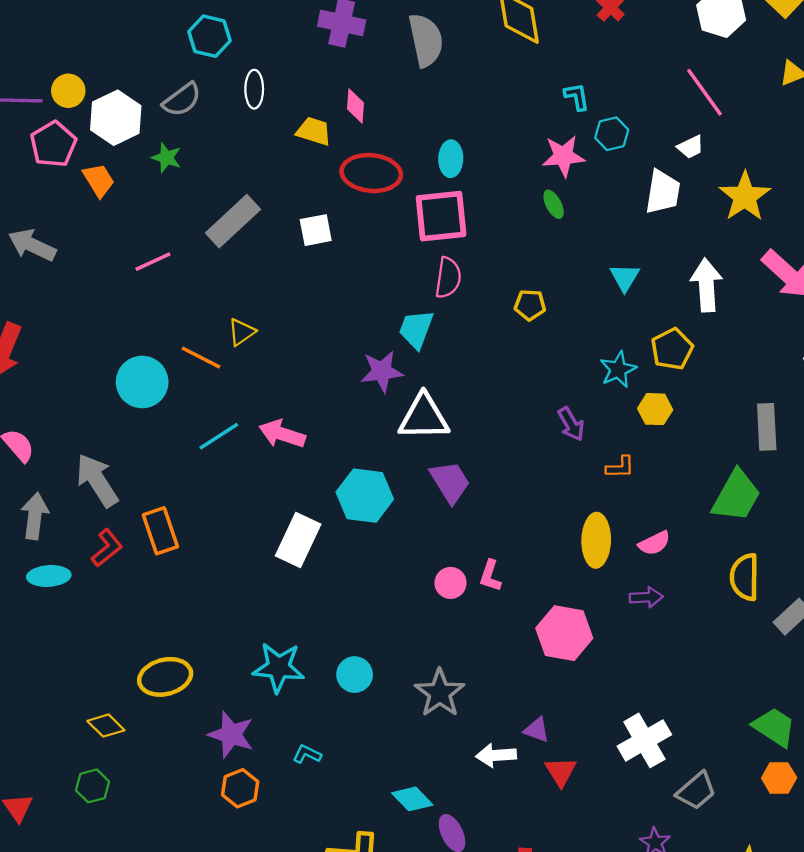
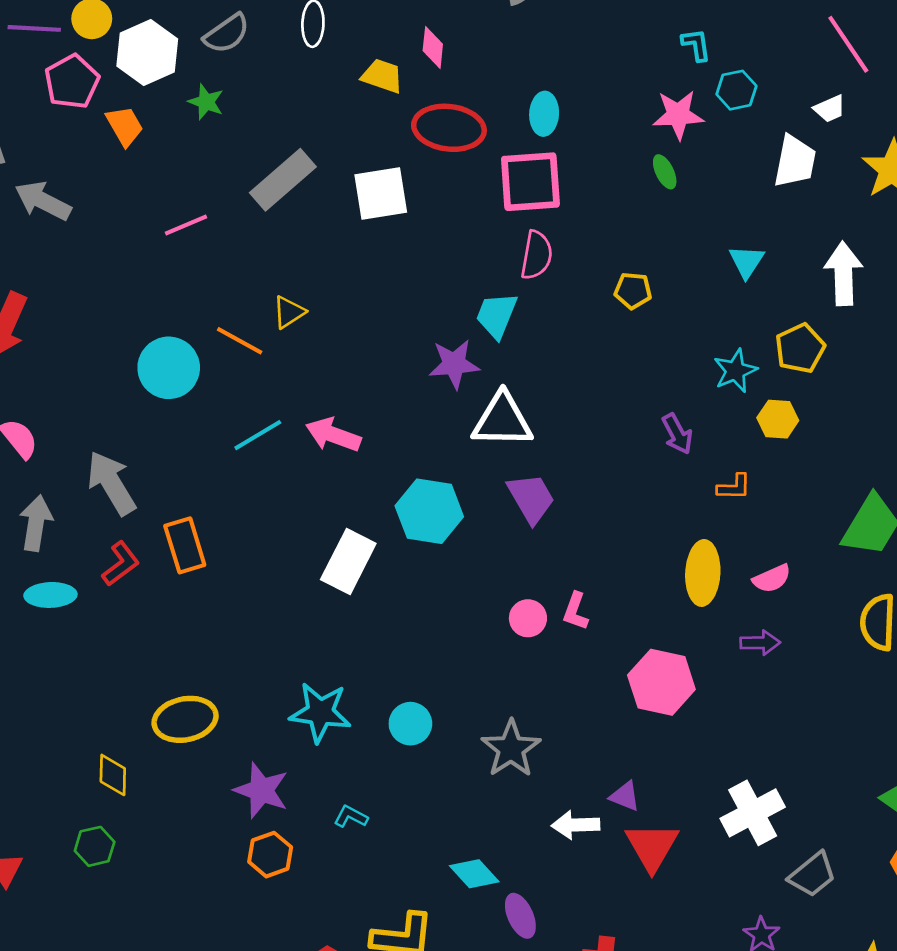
white square: (316, 230) -> (381, 194), size x1.4
yellow diamond: (106, 726) -> (113, 775), turned 45
red triangle: (561, 771) -> (652, 847), size x1.4

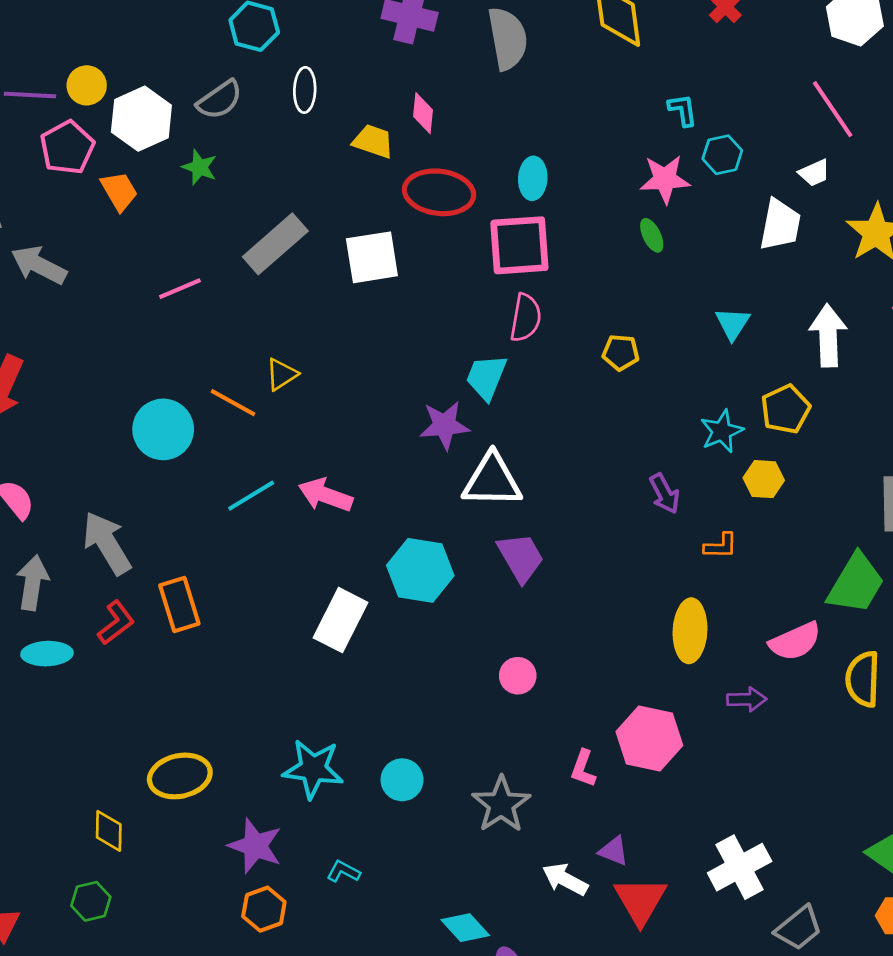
pink semicircle: (772, 579) -> (795, 641), moved, size x1.4
pink L-shape: (576, 611) -> (583, 768), moved
white arrow: (576, 825) -> (565, 879), turned 30

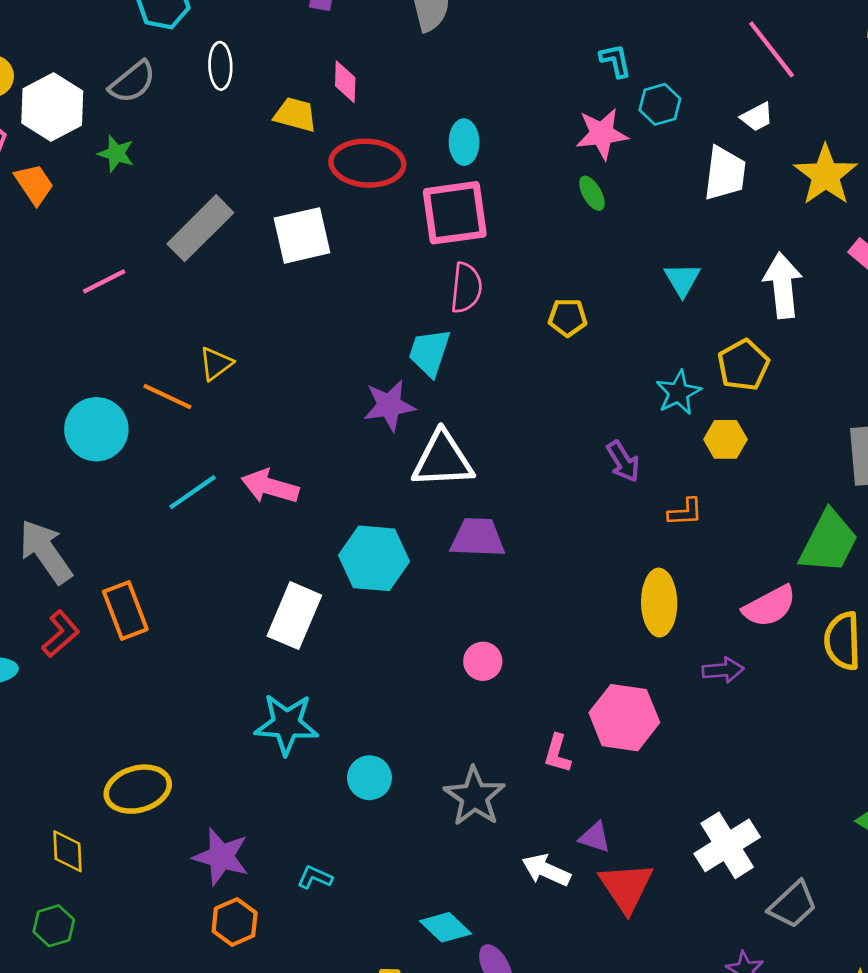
purple trapezoid: (521, 557) -> (478, 538), turned -54
cyan star: (313, 769) -> (287, 724), moved

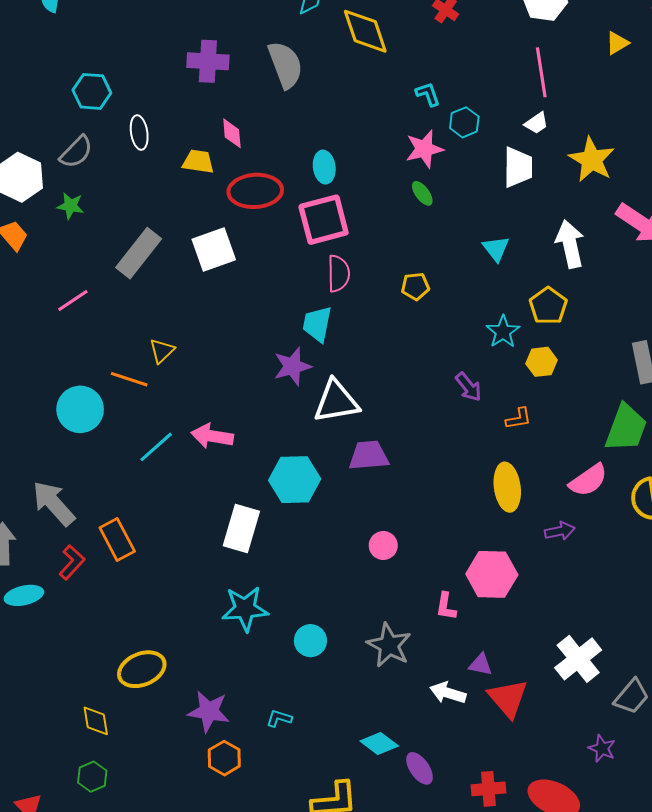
pink line: (772, 49) -> (541, 72), turned 36

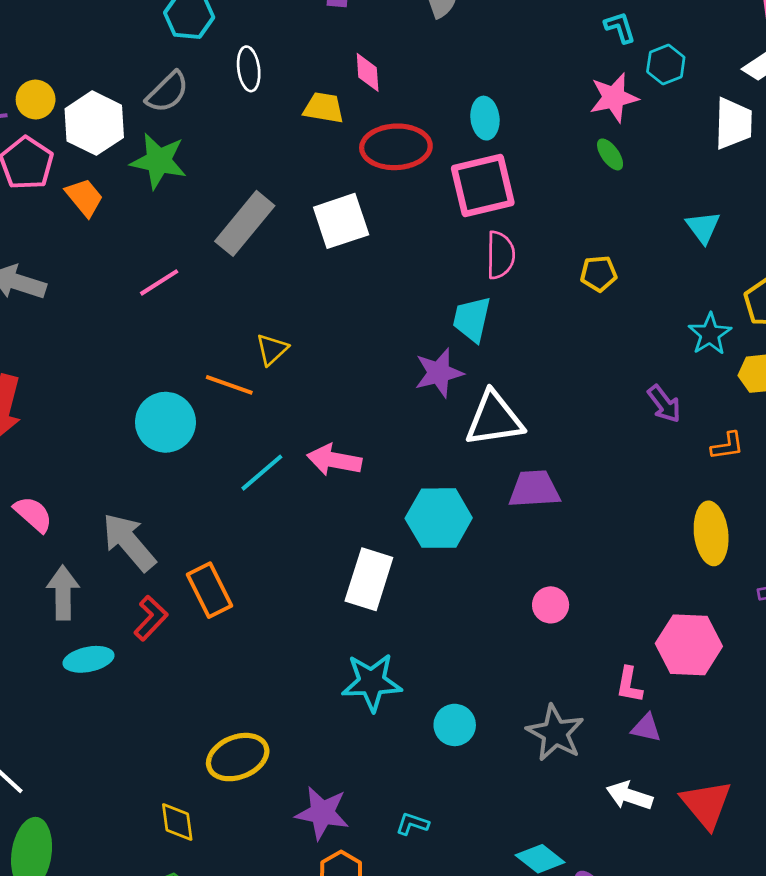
green star: (70, 206) -> (159, 161), size x1.6
purple triangle: (481, 665) -> (646, 728), moved

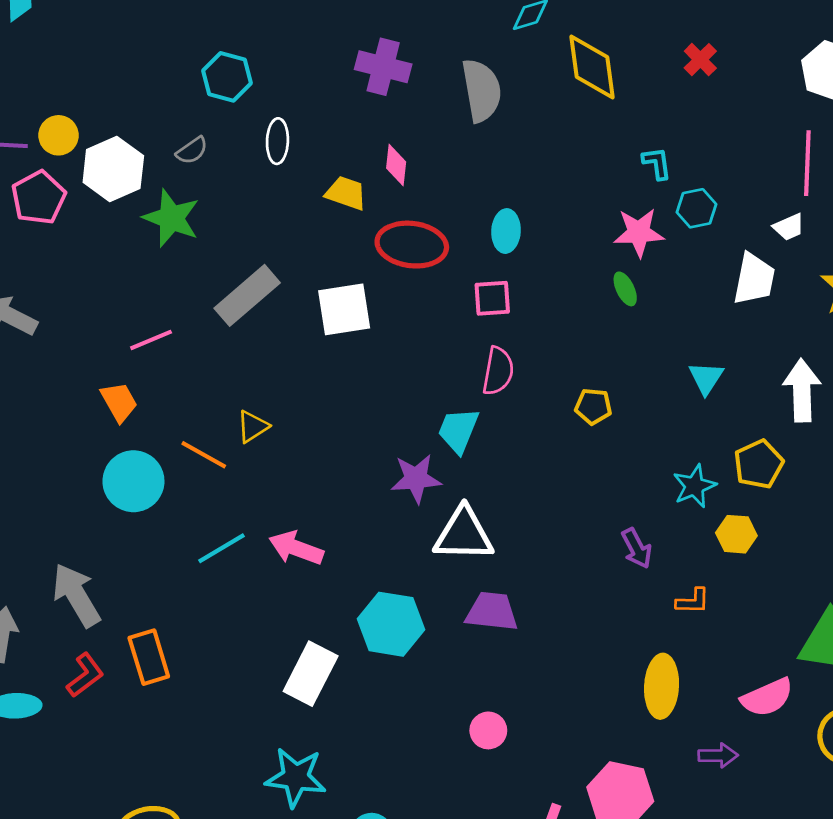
gray semicircle: (167, 92) -> (192, 150), size x0.7
pink square: (483, 185) -> (492, 298), size x0.6
orange trapezoid: (84, 197) -> (119, 402), moved

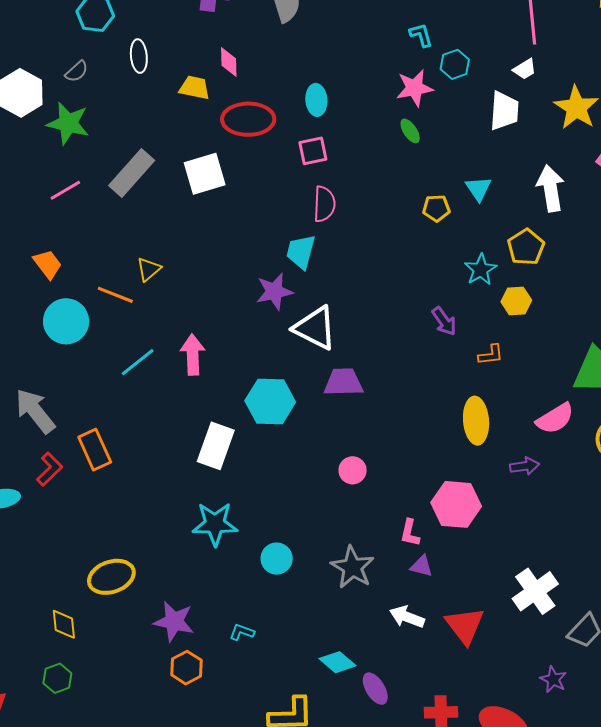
pink line: (151, 340) -> (65, 190), moved
yellow pentagon: (593, 406) -> (436, 208), moved
white triangle: (464, 534) -> (315, 328), turned 33
pink arrow: (296, 548) -> (193, 355), turned 75

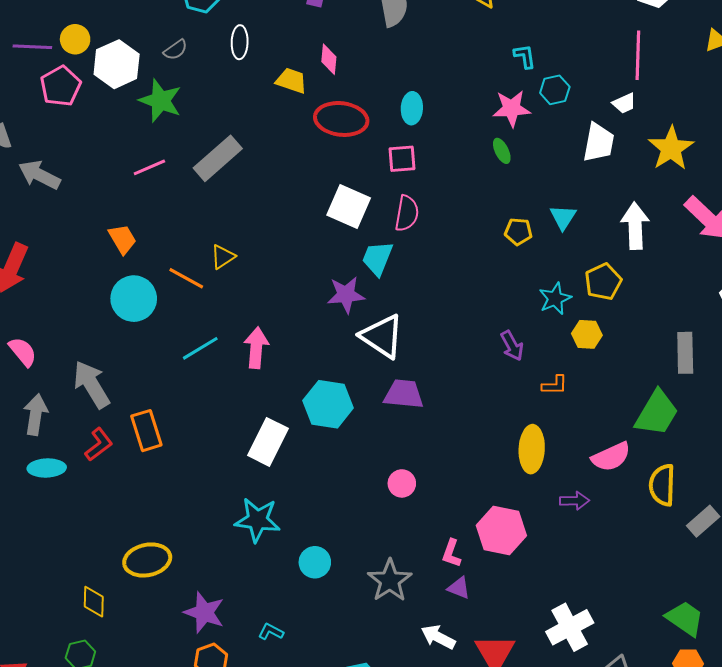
white square: (205, 174) -> (349, 207), moved, turned 33

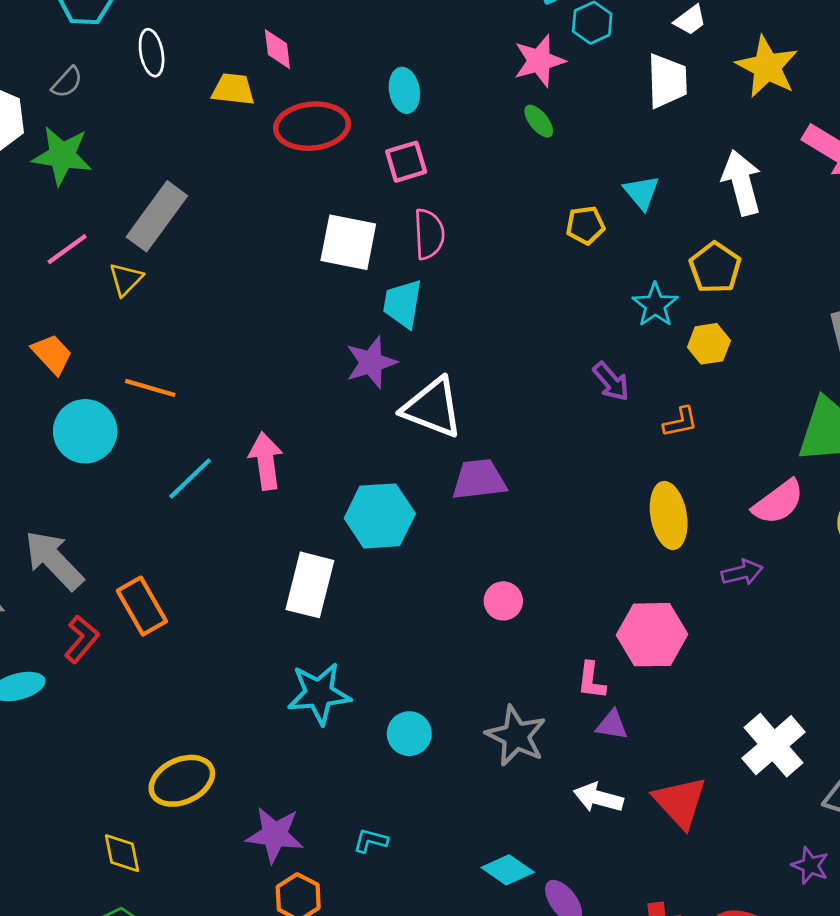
yellow triangle: (223, 257) -> (126, 279), moved

